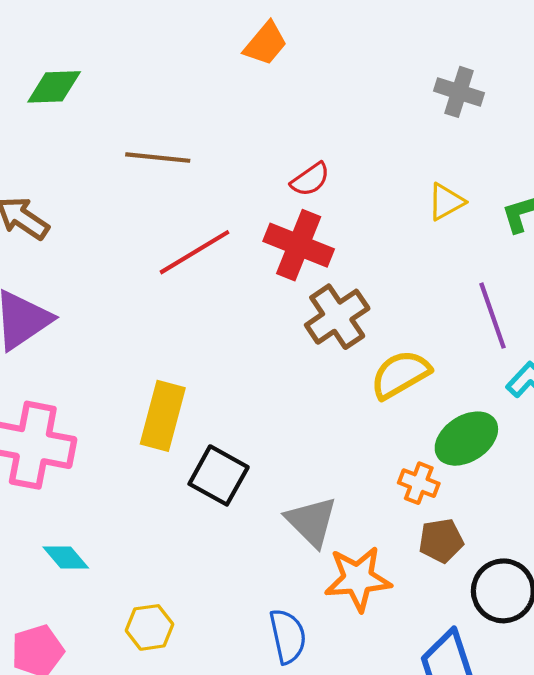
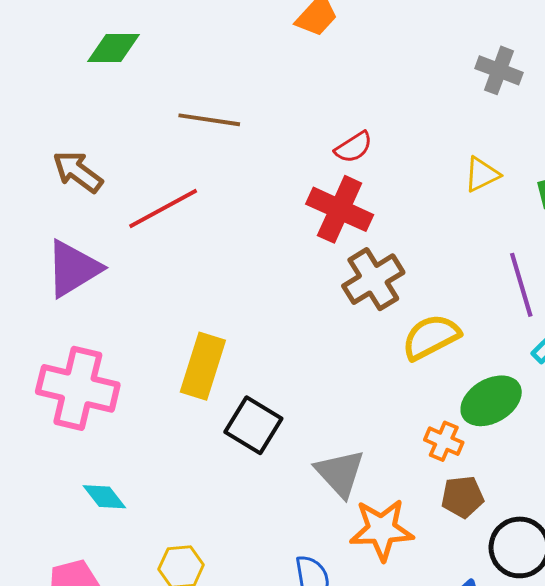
red line: (194, 252) -> (163, 208), moved

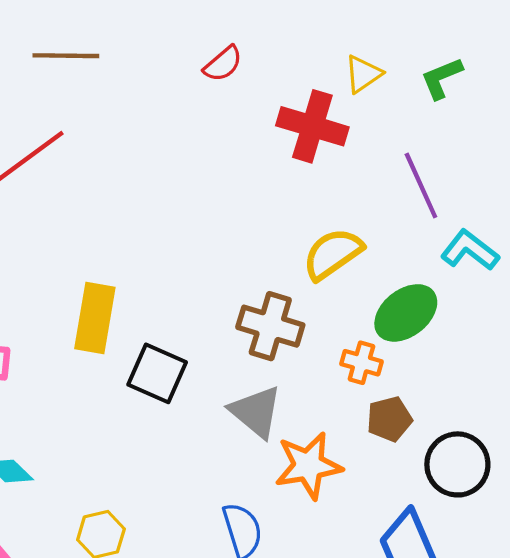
red cross: (340, 209) -> (312, 126), moved
brown cross: (373, 279) -> (270, 326), moved, turned -34

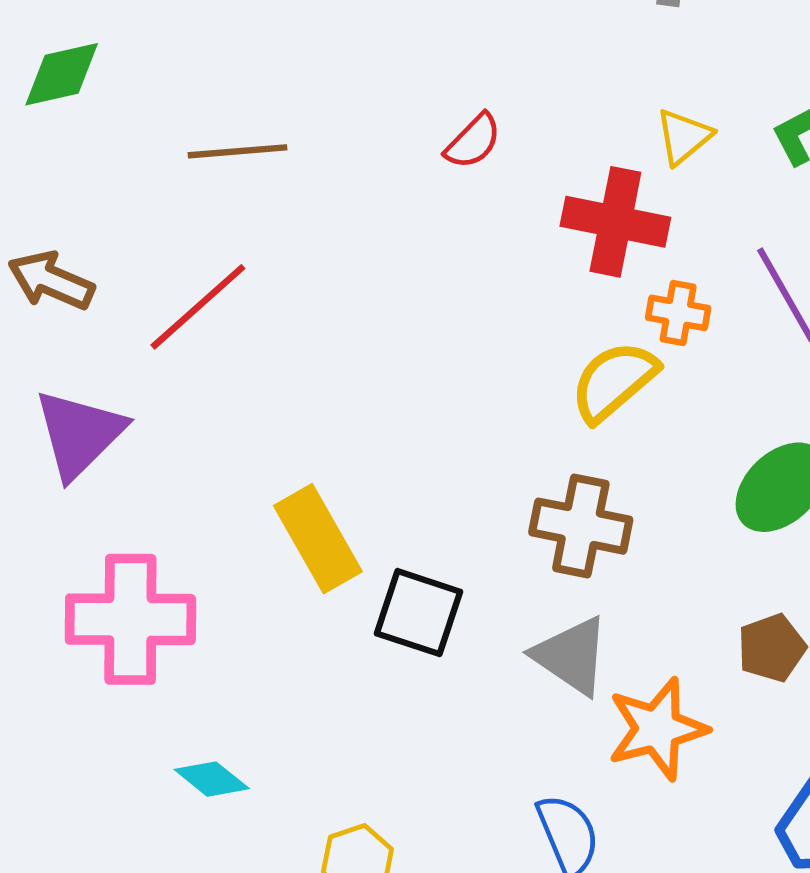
yellow semicircle: (333, 254) -> (614, 381), moved
yellow rectangle: (95, 318) -> (318, 539), turned -34
orange cross: (361, 363) -> (678, 313), moved

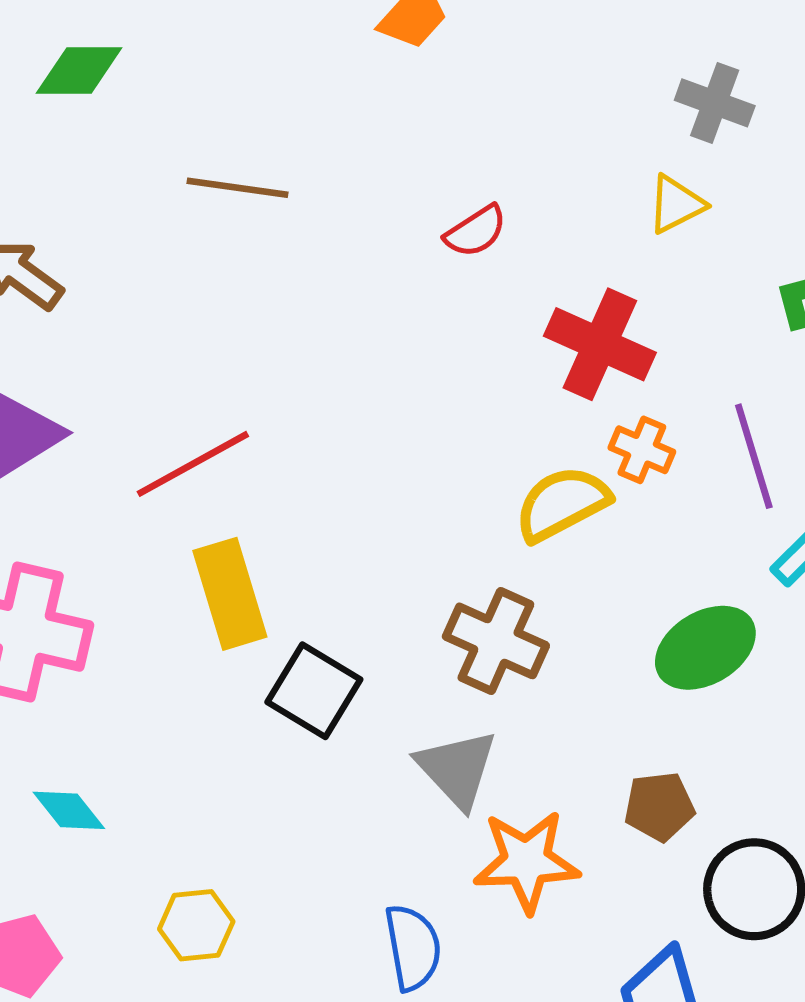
yellow triangle: (684, 137) -> (676, 204), moved
red line: (198, 307) -> (193, 464), moved

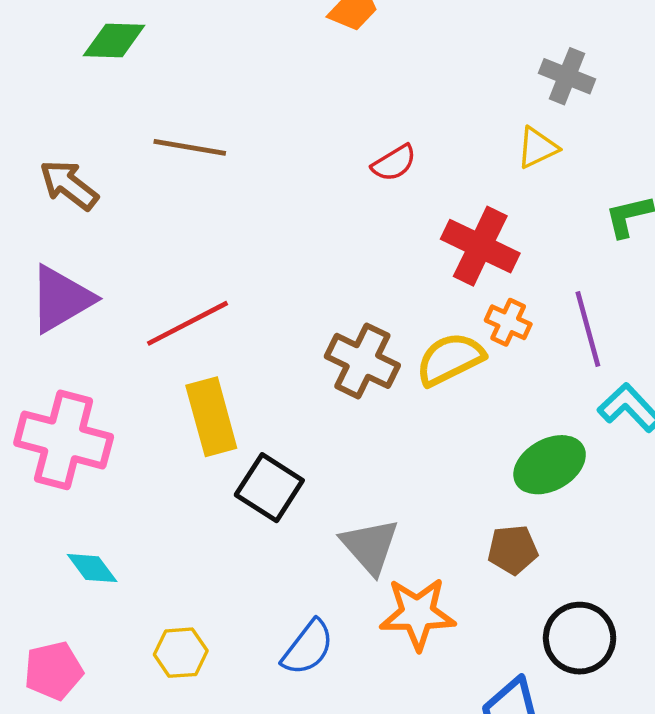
brown line: (238, 188) -> (190, 147), moved
brown cross: (496, 641) -> (362, 361), moved
brown pentagon: (659, 806) -> (513, 550), moved
blue semicircle: (413, 947) -> (308, 648), moved, turned 46

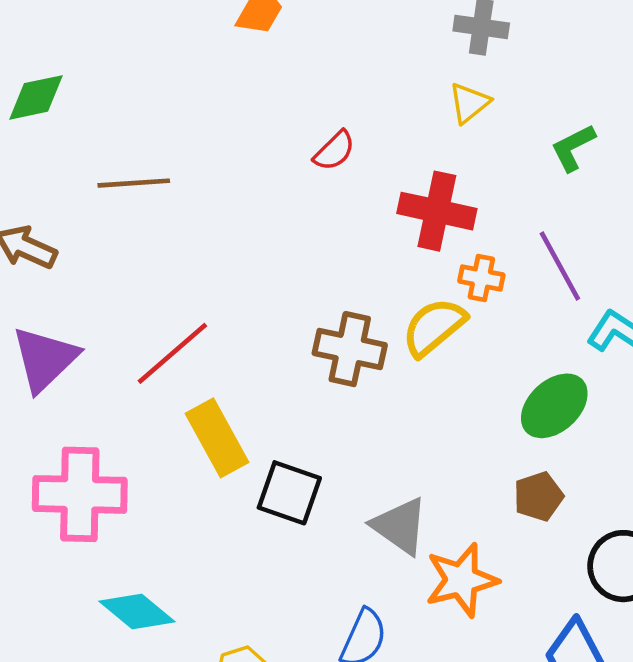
cyan diamond: (92, 568) -> (137, 611), size x1.4

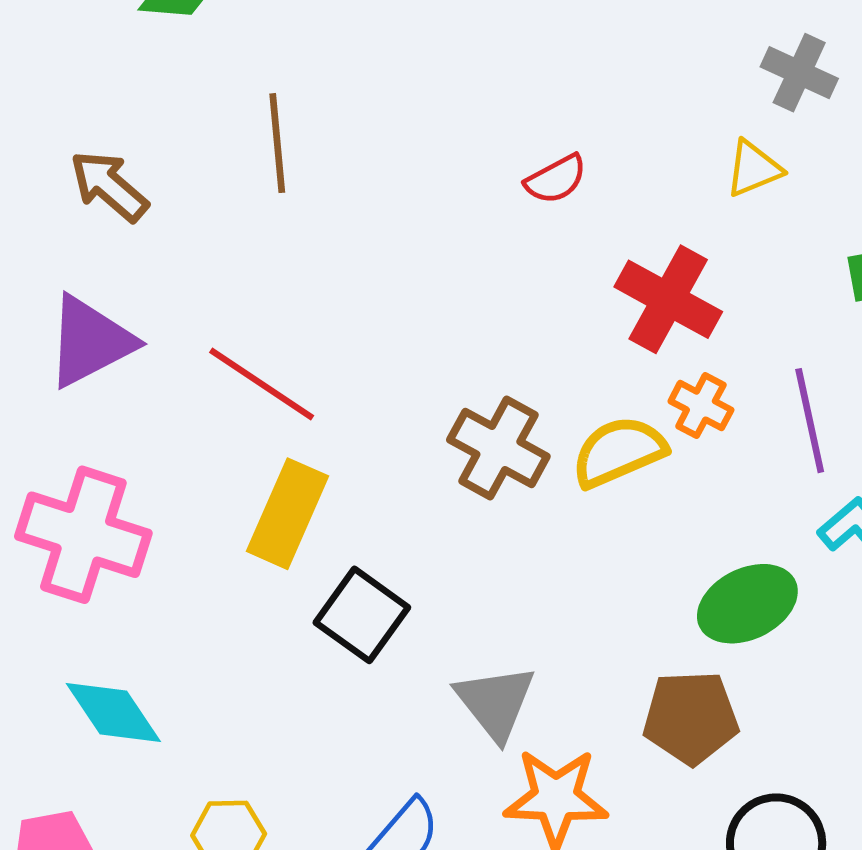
brown line: (134, 183) -> (277, 143), turned 72
red line: (172, 353) -> (262, 384), turned 58
yellow rectangle: (217, 438) -> (287, 514), turned 36
brown pentagon: (538, 496) -> (691, 718), size x1.4

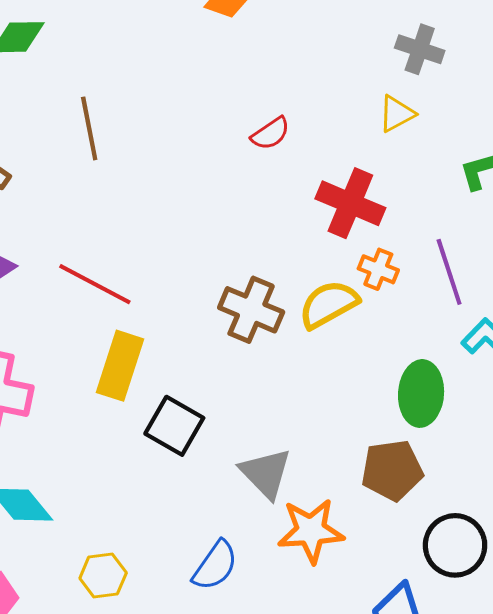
green ellipse: (747, 604) -> (421, 393), turned -54

